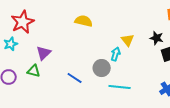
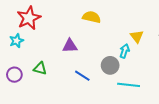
purple triangle: (44, 53) -> (70, 46), moved, turned 42

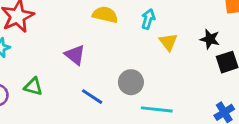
purple triangle: (70, 46) -> (75, 55), turned 42
cyan arrow: (124, 51) -> (148, 19), moved

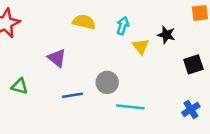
black star: (210, 39) -> (166, 35), moved
blue line: (92, 97) -> (72, 95), turned -42

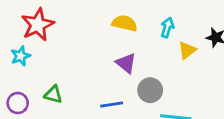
yellow triangle: (141, 46) -> (187, 50), turned 30
purple triangle: (57, 58) -> (126, 63), moved

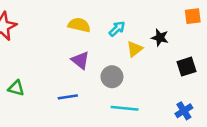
cyan arrow: (167, 28) -> (117, 29), turned 30
gray circle: (150, 90) -> (112, 77), moved

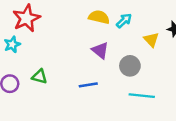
cyan arrow: (117, 29) -> (124, 21), moved
yellow triangle: (135, 49) -> (151, 40), turned -35

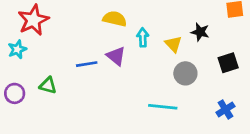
cyan arrow: (124, 21) -> (143, 37), moved, turned -49
gray circle: (130, 66) -> (185, 73), moved
blue line: (88, 85) -> (87, 64), moved

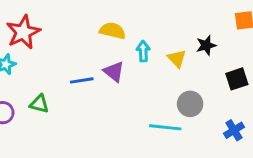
black star: (200, 32) -> (206, 45), turned -30
gray circle: (185, 73) -> (190, 104), moved

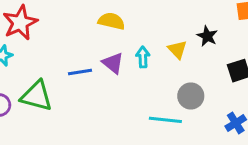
black star: (206, 45) -> (207, 36), turned -30
cyan arrow: (143, 51) -> (143, 57), moved
green triangle: (39, 104) -> (37, 96), size x1.6

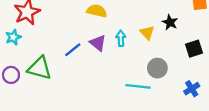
blue line: (80, 72) -> (73, 50), turned -30

